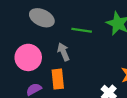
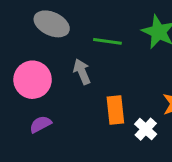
orange rectangle: (58, 79) -> (115, 110), moved

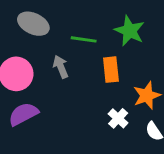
orange rectangle: (115, 110) -> (111, 70), moved
purple semicircle: (41, 124) -> (23, 114), size x1.5

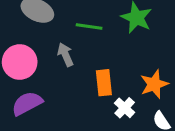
orange rectangle: (111, 70) -> (104, 83), moved

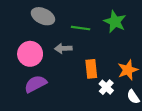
gray arrow: (65, 55) -> (63, 48), turned -70

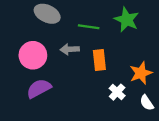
orange rectangle: (91, 69) -> (99, 60), moved

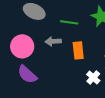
purple semicircle: (39, 88) -> (27, 74), turned -110

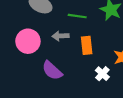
purple semicircle: (27, 74) -> (52, 71), moved

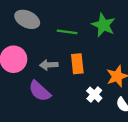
gray arrow: (60, 36) -> (49, 65), moved

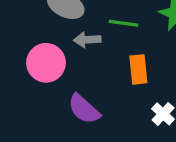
gray arrow: (49, 65) -> (87, 40), moved

